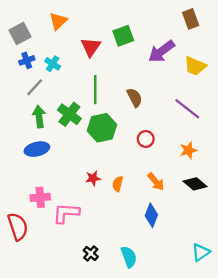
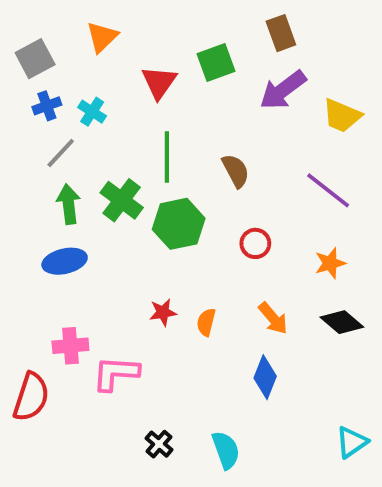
brown rectangle: (191, 19) -> (281, 33), moved
red semicircle: (18, 227) -> (31, 397), turned 36

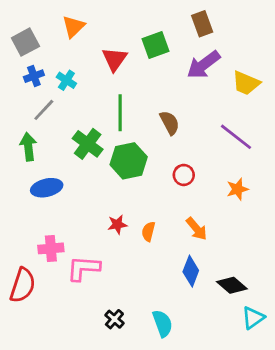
green arrow: (69, 204) -> (28, 147), moved
black diamond: (342, 322) -> (232, 285), moved

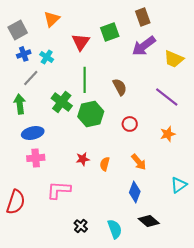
pink cross: (51, 248) -> (36, 158), moved
black diamond: (232, 285) -> (149, 221), moved
cyan triangle: (253, 318) -> (179, 185), moved

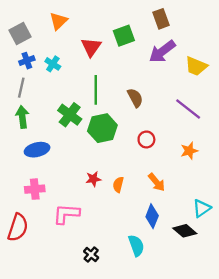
gray line: (31, 78) -> (21, 88), moved, turned -30
pink cross: (36, 158) -> (35, 189), moved
black diamond: (149, 221) -> (185, 231), moved
cyan semicircle: (115, 229) -> (136, 245), moved

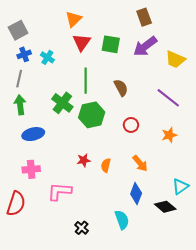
orange triangle: (58, 21) -> (74, 19), moved
green square: (124, 36) -> (111, 44), moved, turned 30

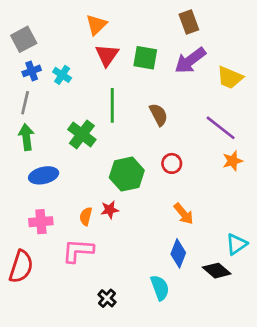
green hexagon: (92, 115) -> (127, 174), moved
orange star: (169, 135) -> (233, 161), moved
orange semicircle: (106, 165) -> (86, 216), moved

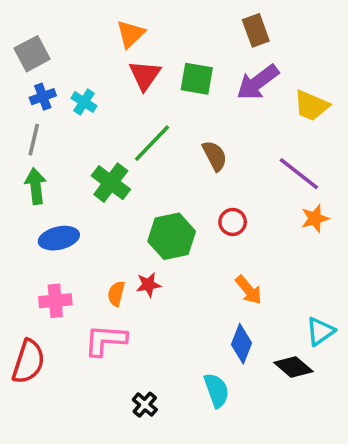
green line: (112, 105) -> (152, 143), turned 44

